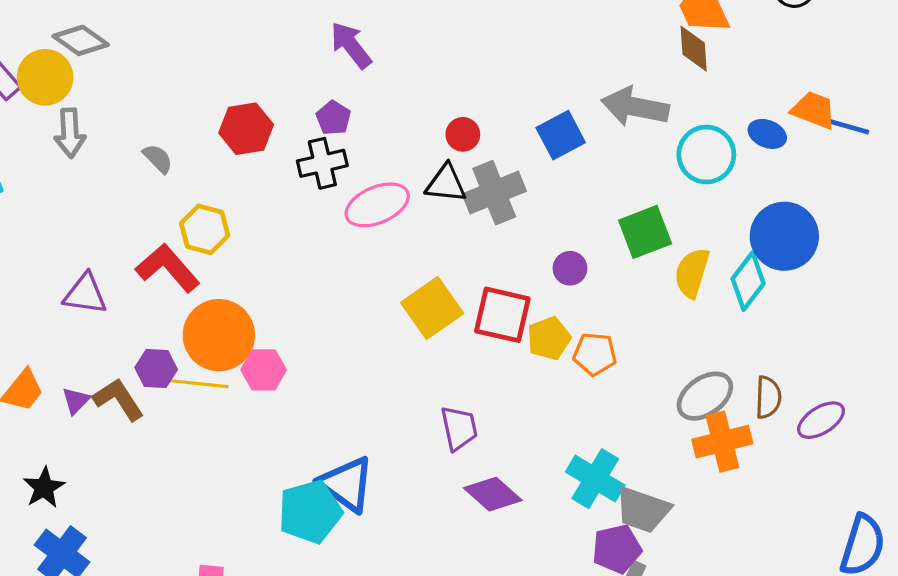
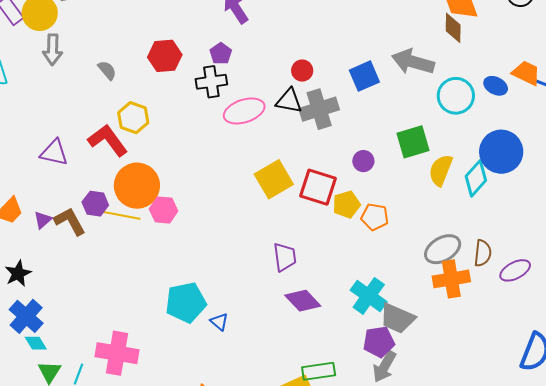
blue triangle: (347, 484) -> (219, 322), moved, size x0.5

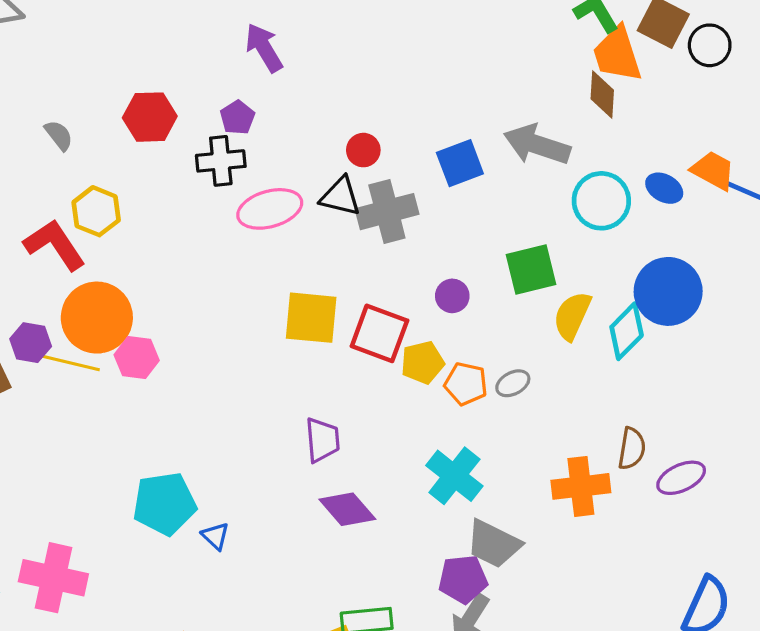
yellow square: (274, 179) -> (311, 318), turned 33
gray ellipse: (443, 249) -> (513, 383), moved, size x0.6
cyan cross: (369, 296) -> (454, 476), moved

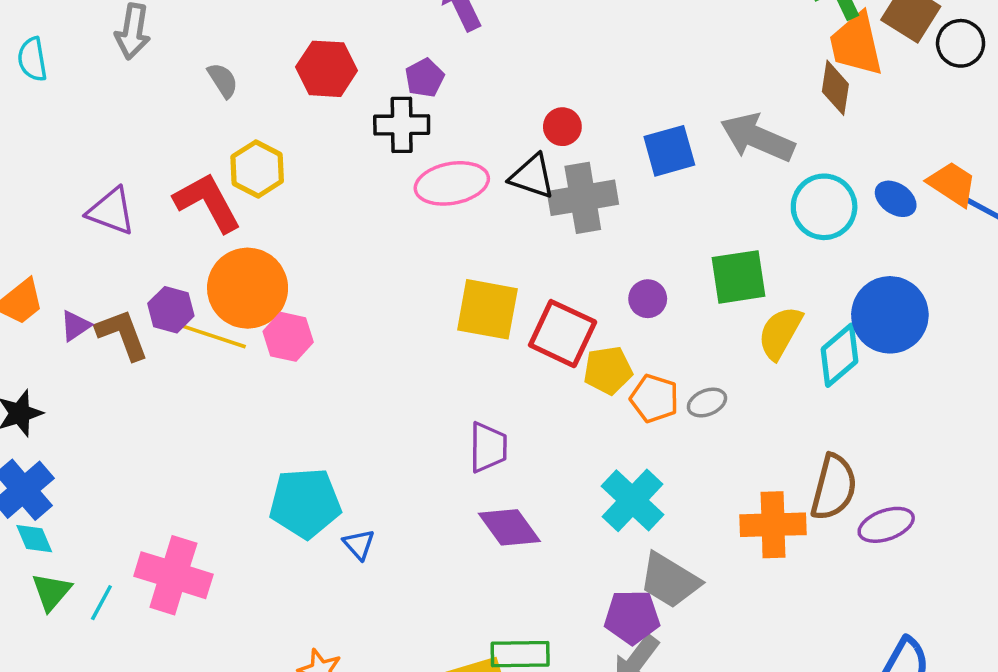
brown semicircle: (632, 449) -> (834, 487), size x1.4

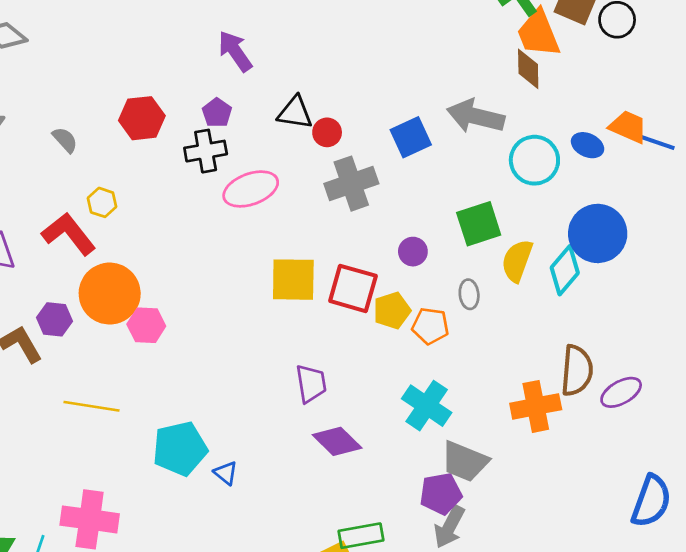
yellow hexagon: (257, 169) -> (102, 202), size x0.7
black triangle: (532, 176) -> (295, 113), moved
yellow line: (211, 335) -> (92, 406), moved
gray ellipse: (707, 403) -> (469, 294), moved, turned -64

